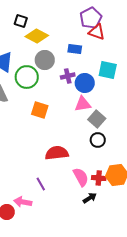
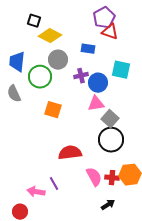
black circle: (98, 140) -> (111, 140), size x1.6
black arrow: (90, 198) -> (108, 205), moved
pink arrow: (23, 202) -> (36, 192), moved

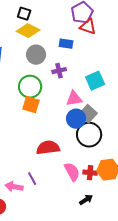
black square: (34, 21) -> (24, 14), moved
cyan square: (121, 70) -> (95, 81), moved, turned -36
green circle: (40, 77) -> (30, 87), moved
blue circle: (98, 83) -> (76, 119), moved

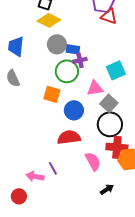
blue rectangle: (66, 44) -> (73, 49), moved
green circle: (30, 87) -> (67, 71), moved
blue circle: (76, 119) -> (74, 110), moved
red cross: (90, 173) -> (117, 147), moved, size x1.5

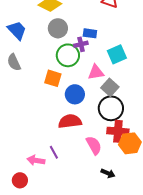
blue trapezoid: (16, 46) -> (17, 30), turned 130
blue rectangle: (73, 49) -> (90, 33), moved
black arrow: (107, 189) -> (108, 173), turned 56

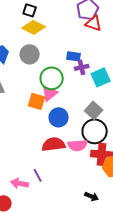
gray circle: (58, 28) -> (30, 54), moved
purple cross: (81, 44) -> (82, 67), moved
pink triangle: (96, 72) -> (50, 93), moved, turned -30
pink semicircle: (94, 145) -> (78, 145), moved, turned 114

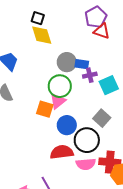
yellow diamond: (34, 27) -> (42, 35), turned 45
gray circle: (30, 54) -> (67, 62), moved
black circle: (95, 131) -> (87, 140), moved
pink semicircle: (78, 145) -> (86, 164), moved

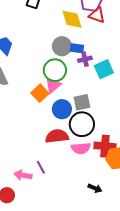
yellow diamond: (42, 35) -> (72, 19), moved
orange square: (45, 109) -> (40, 93), turned 30
gray square: (102, 118) -> (82, 102), moved, turned 36

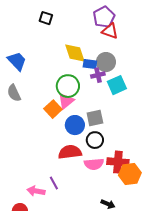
yellow diamond: (72, 19) -> (75, 53), moved
gray circle: (62, 46) -> (106, 62), moved
black circle: (82, 124) -> (95, 140), size x0.7

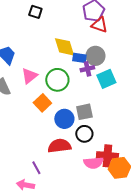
pink triangle: (66, 101) -> (29, 76), moved
pink semicircle: (94, 164) -> (93, 163), moved
purple line: (54, 183) -> (36, 168), moved

